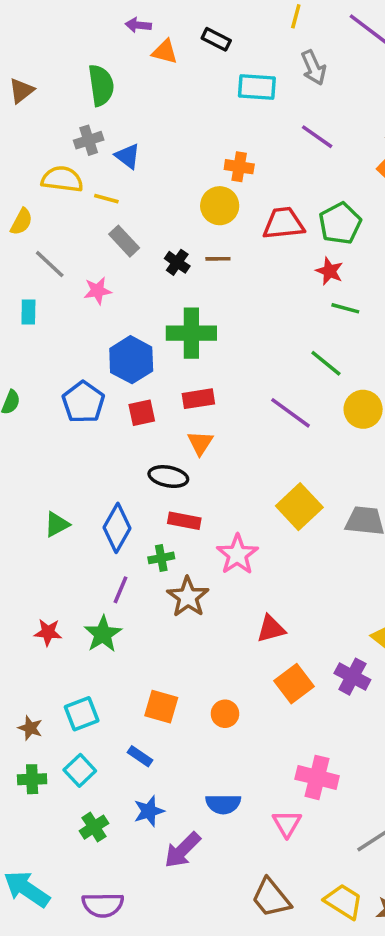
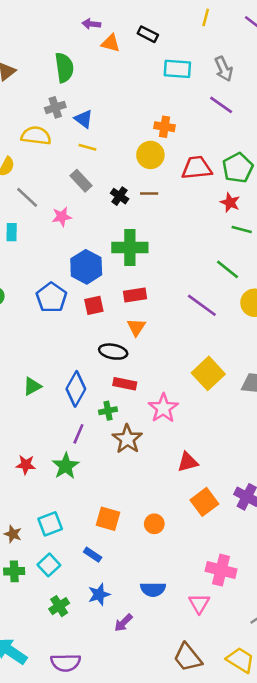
gray arrow: (313, 68) -> (224, 69), moved
yellow line: (106, 199) -> (87, 147), moved
purple arrow: (182, 850) -> (123, 623), size x0.7

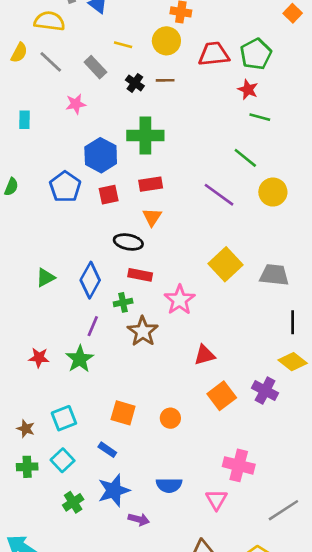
yellow line: (87, 147) -> (123, 45), moved
gray line: (27, 197) -> (51, 62), moved
blue star: (99, 594) -> (114, 490), size x1.4
purple arrow: (123, 623) -> (139, 519), turned -120

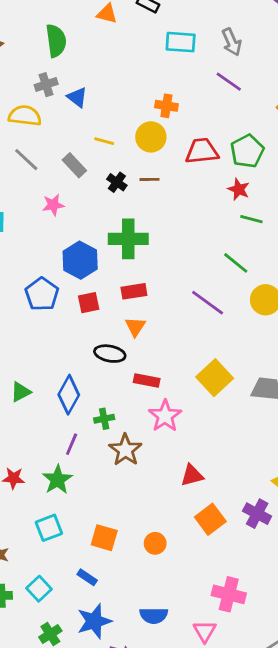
red rectangle: (140, 275) -> (147, 381), moved
cyan square: (64, 418) -> (49, 528), moved

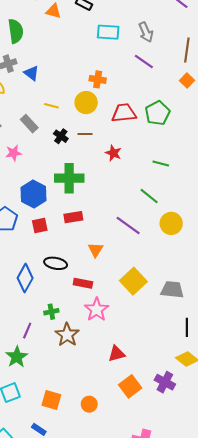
red star: (239, 189) -> (113, 153), moved
orange triangle: (135, 327) -> (96, 250), moved
blue diamond: (69, 395) -> (25, 278), moved

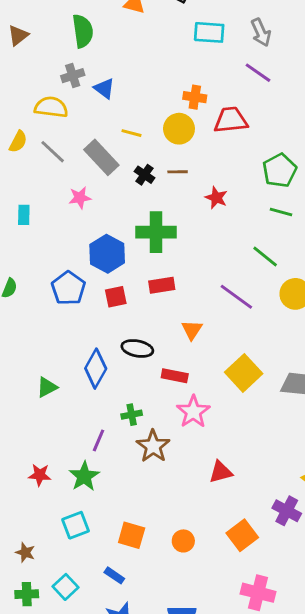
red trapezoid: (124, 113) -> (231, 120), moved
green pentagon: (158, 113) -> (280, 170), moved
gray rectangle: (29, 124) -> (101, 157), size x1.4
orange square: (130, 386) -> (242, 535), moved

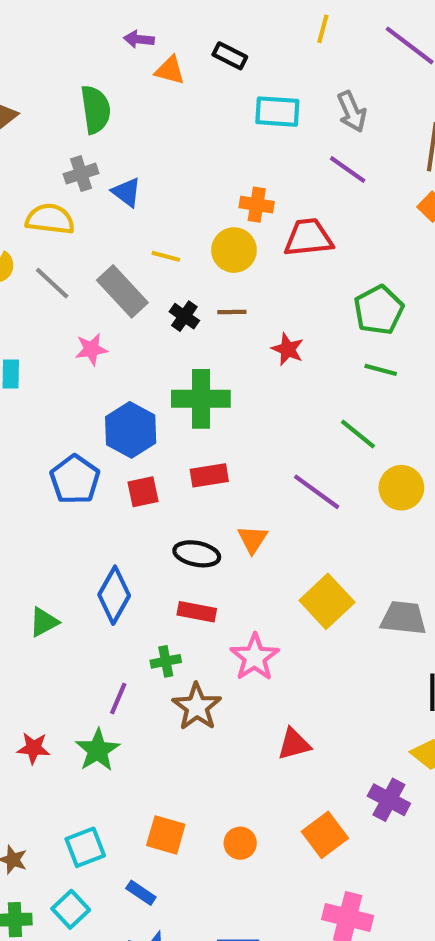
black ellipse: (137, 348) -> (197, 554), moved
red rectangle: (175, 376) -> (197, 612), moved
cyan square: (76, 525) -> (85, 847), moved

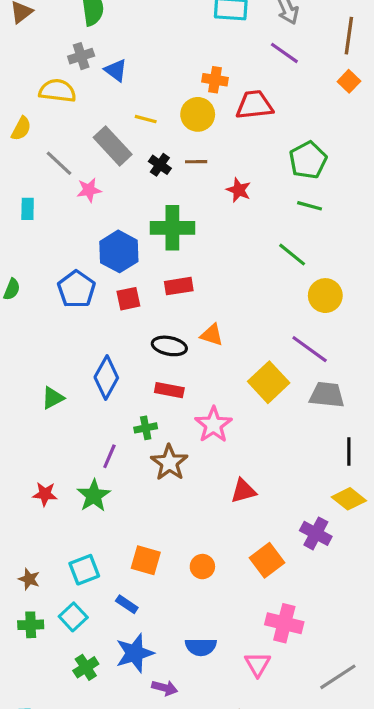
gray line: (52, 283) -> (59, 163), moved
purple line: (317, 492) -> (310, 349), moved
orange triangle: (253, 539) -> (212, 335), turned -45

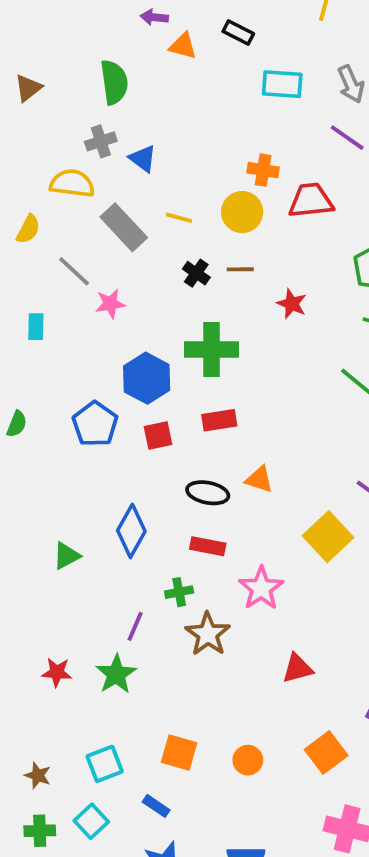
gray rectangle: (113, 146) -> (124, 227), moved

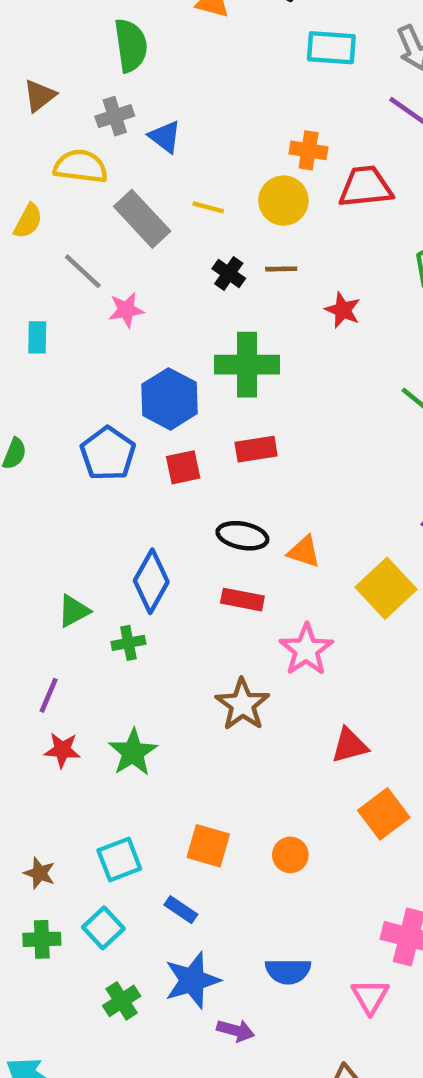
brown triangle: (28, 88) -> (40, 96), moved
orange triangle: (259, 479) -> (304, 552), moved
green cross: (179, 592) -> (128, 643), moved
purple line: (135, 626) -> (49, 695), moved
orange square: (326, 752) -> (384, 814), moved

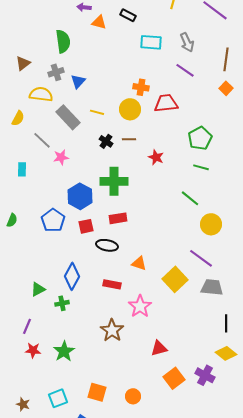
blue triangle: (165, 137) -> (78, 81), turned 35
black ellipse: (242, 536) -> (107, 245), moved

